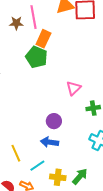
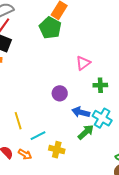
blue arrow: (50, 142) -> (81, 112), moved
green arrow: (80, 176) -> (86, 132), moved

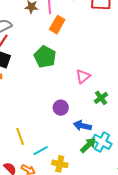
green pentagon: (50, 28) -> (45, 57), moved
green cross: (100, 85) -> (101, 98), turned -32
cyan cross: (102, 118) -> (102, 142), moved

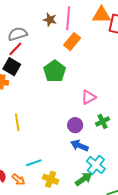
purple circle: (61, 108) -> (75, 125), moved
yellow line: (20, 136) -> (17, 122), moved
green arrow: (88, 145) -> (84, 179), moved

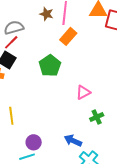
purple circle: (75, 125) -> (34, 142), moved

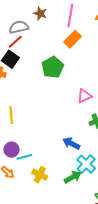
brown star: (46, 14) -> (40, 13), moved
purple circle: (34, 142) -> (11, 150), moved

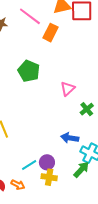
pink line: (70, 15) -> (30, 16), turned -45
orange rectangle: (73, 39) -> (50, 33), moved
purple circle: (11, 150) -> (47, 162), moved

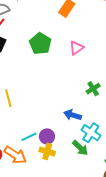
pink triangle: (68, 89) -> (76, 48), moved
green arrow: (81, 170) -> (80, 148), turned 84
orange arrow: (18, 185) -> (15, 155), size x1.6

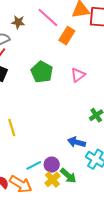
green arrow: (80, 148) -> (68, 176), moved
yellow cross: (47, 151) -> (52, 180), turned 35

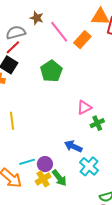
pink line: (48, 18) -> (59, 32), moved
pink triangle: (78, 75) -> (84, 107), moved

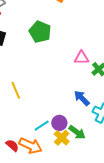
pink triangle: (84, 107) -> (82, 58), turned 42
blue arrow: (73, 146) -> (82, 98), turned 36

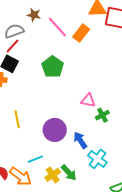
purple circle: (59, 123) -> (55, 130), moved, size x1.5

